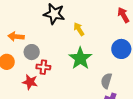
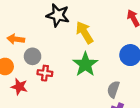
yellow arrow: (79, 29) -> (85, 32), size x1.5
red star: (30, 82) -> (19, 87), moved

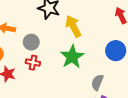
gray circle: (33, 56) -> (31, 42), moved

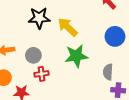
green star: (72, 57) -> (76, 56), turned -30

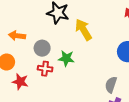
green star: (76, 56) -> (66, 58), moved, size x0.7

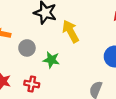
red cross: (45, 69) -> (32, 84), moved

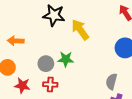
gray circle: (27, 48) -> (46, 64), moved

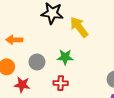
gray circle: (46, 64) -> (37, 62), moved
red cross: (50, 84) -> (61, 83), moved

